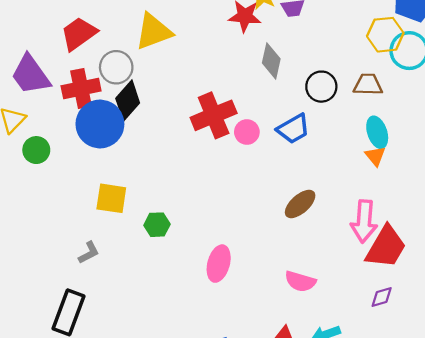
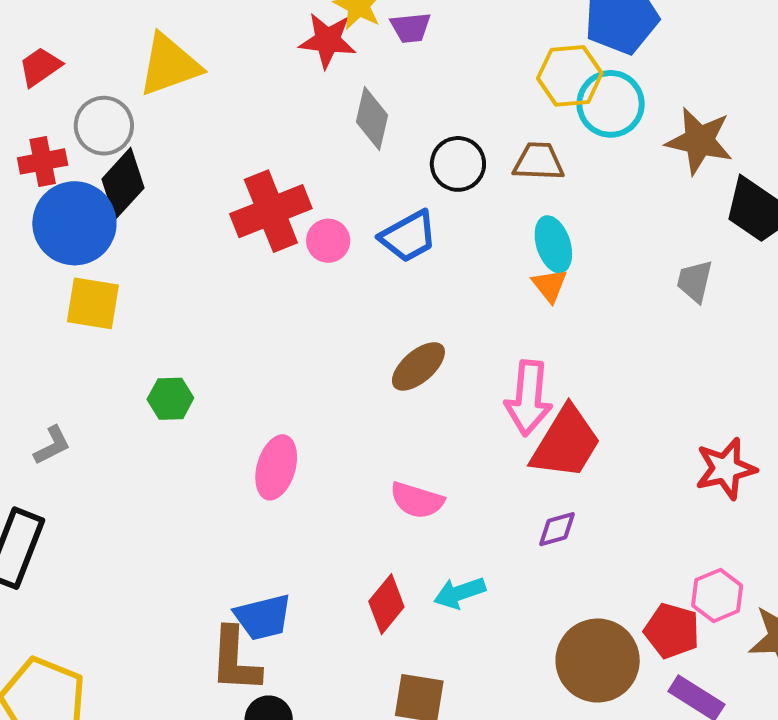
red trapezoid: (79, 34) -> (40, 67), size x0.7
red cross: (81, 88) -> (43, 161), size x0.7
yellow square: (111, 198) -> (93, 303), moved

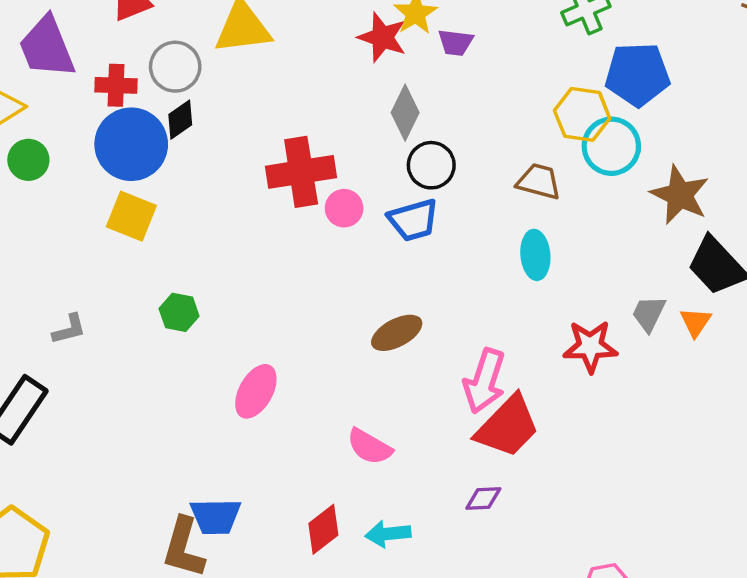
black circle: (458, 164) -> (431, 165), moved
black diamond: (123, 183) -> (180, 120), size x0.7
orange triangle: (550, 285) -> (695, 322), moved
red star: (726, 469) -> (590, 346), moved

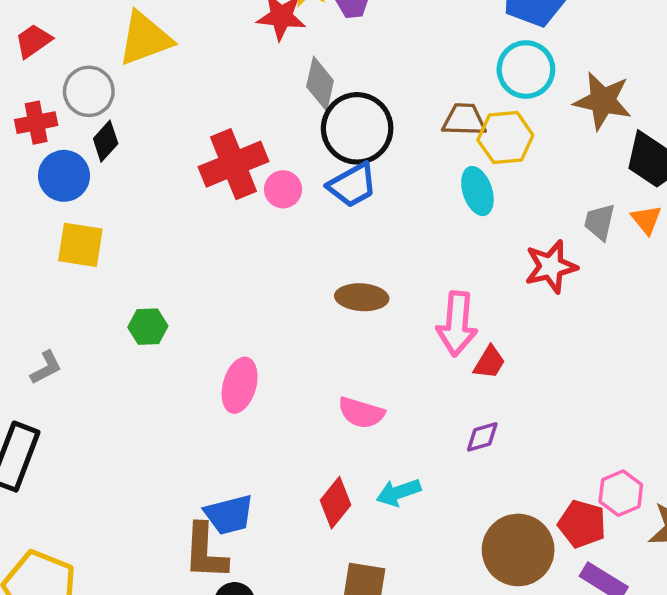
yellow hexagon: (582, 114) -> (505, 138), moved
blue circle: (131, 144) -> (64, 176), size x0.7
black circle: (431, 165) -> (357, 128), size x1.5
brown ellipse: (397, 333) -> (362, 297), turned 45
red trapezoid: (508, 426) -> (489, 362), size x0.5

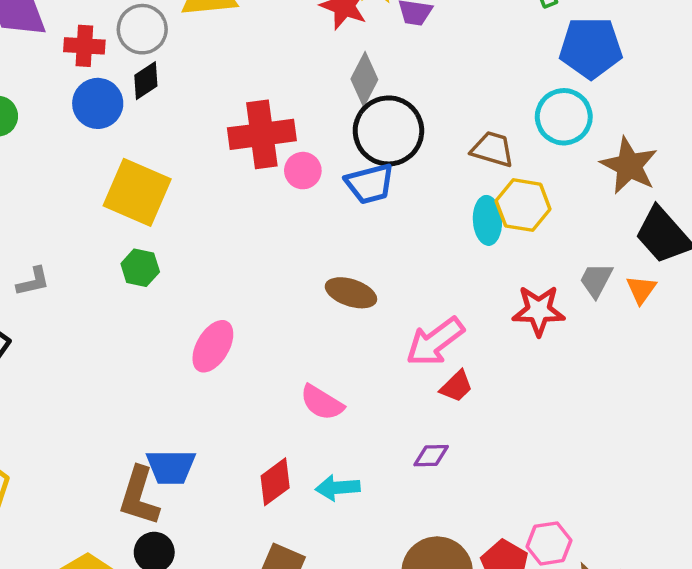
yellow hexagon: (505, 138) -> (523, 205), moved
yellow square: (80, 245) -> (137, 192), moved, size x1.4
pink arrow: (457, 324) -> (435, 342), turned 34

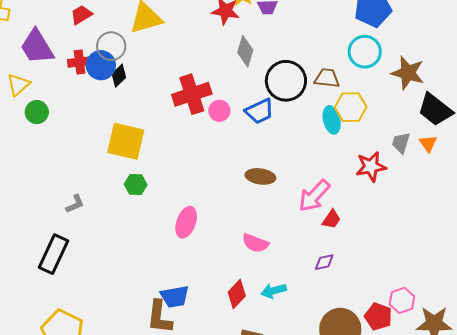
blue circle: (98, 103) -> (101, 65), moved
black circle: (388, 131) -> (286, 81), moved

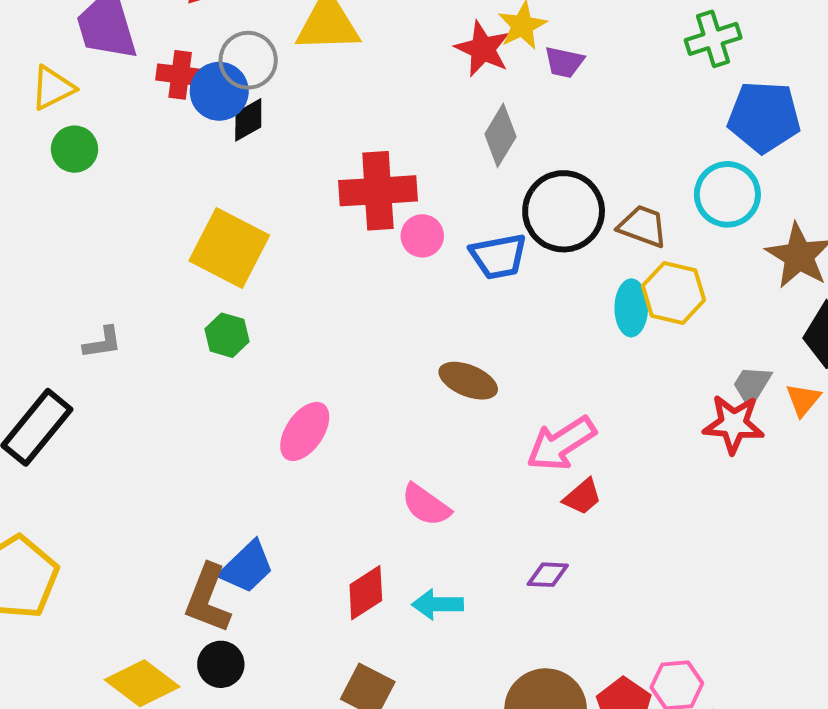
red star: (371, 167) -> (734, 424), moved
blue trapezoid: (175, 297) -> (247, 567), turned -48

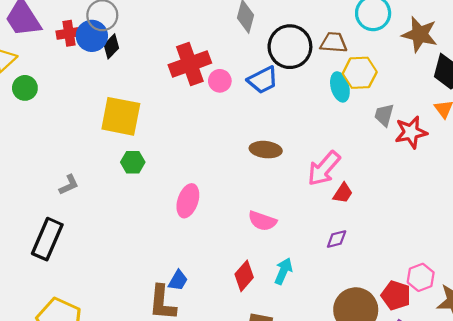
gray trapezoid: (752, 385) -> (384, 115), moved
blue trapezoid: (247, 567) -> (178, 280), size x0.7
cyan arrow: (438, 604) -> (283, 271), turned 130

